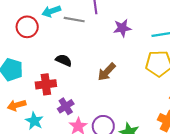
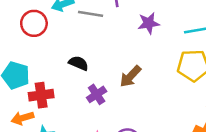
red cross: (46, 84) -> (41, 95), moved
purple cross: (66, 106) -> (97, 94), moved

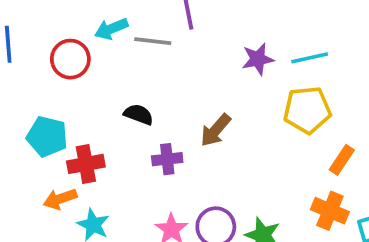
purple star: (149, 23) -> (258, 59), moved
purple cross: (97, 94) -> (167, 159), turned 30

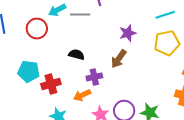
purple star: (258, 59) -> (128, 33), moved
orange arrow: (60, 199) -> (82, 95), moved

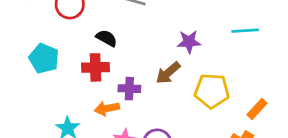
yellow pentagon: (167, 43) -> (212, 91), moved
black semicircle: (77, 55) -> (107, 38), moved
red cross: (51, 84) -> (95, 67), moved

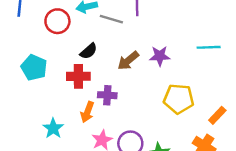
black semicircle: (107, 38) -> (89, 51), turned 108
brown arrow: (168, 73) -> (128, 61), moved
orange arrow: (107, 108) -> (87, 112), turned -60

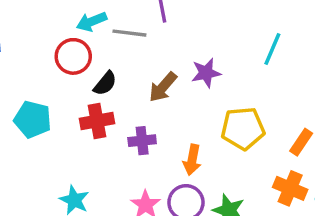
red circle: (57, 21) -> (73, 56), moved
cyan line: (209, 47) -> (272, 49), turned -55
orange arrow: (87, 112) -> (192, 160), moved

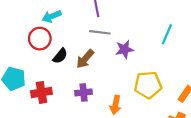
gray line: (129, 33) -> (100, 32), moved
brown arrow: (163, 87) -> (85, 59), moved
red cross: (97, 121) -> (41, 92), moved

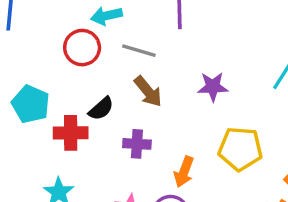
gray line: (100, 32) -> (139, 51), moved
black semicircle: (60, 56) -> (101, 109), moved
brown arrow: (85, 59) -> (148, 91), turned -90

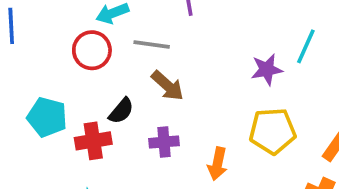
purple star: (213, 87) -> (267, 70), moved

